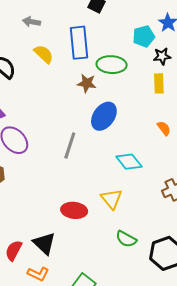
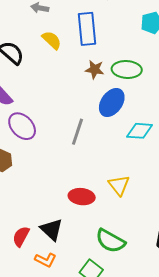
green ellipse: (112, 65) -> (127, 69), moved
cyan diamond: (129, 162) -> (140, 131), moved, turned -48
green semicircle: (126, 239) -> (110, 241), moved, size x1.4

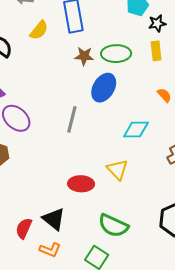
yellow semicircle: (52, 40) -> (39, 30), turned 90
cyan diamond: (140, 131) -> (136, 130), moved

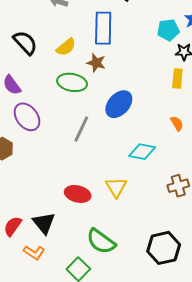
yellow semicircle: (39, 30) -> (66, 47), moved
green ellipse: (116, 54) -> (72, 82), moved
brown star: (84, 56) -> (96, 63), moved

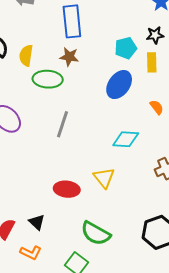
cyan pentagon: (168, 30) -> (126, 48), moved
yellow semicircle: (66, 47) -> (26, 55), moved, turned 145
blue ellipse: (119, 104) -> (119, 85), moved
black triangle: (44, 223) -> (37, 222), size x0.7

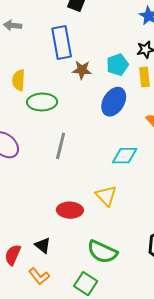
brown star: (69, 57) -> (82, 70), moved
orange L-shape: (31, 253) -> (39, 276), turned 30

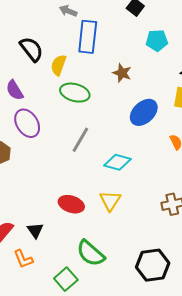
blue rectangle: (62, 43) -> (88, 37), moved
cyan pentagon: (117, 65) -> (157, 40), moved
cyan diamond: (125, 156) -> (118, 162), moved

